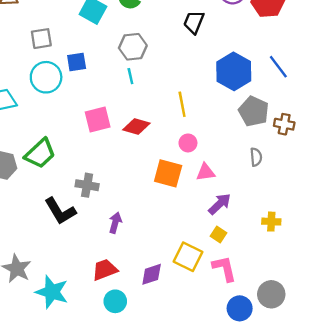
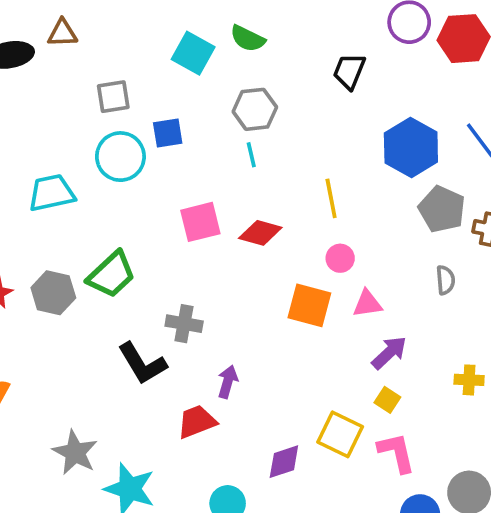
red trapezoid: (105, 270) -> (197, 422), moved

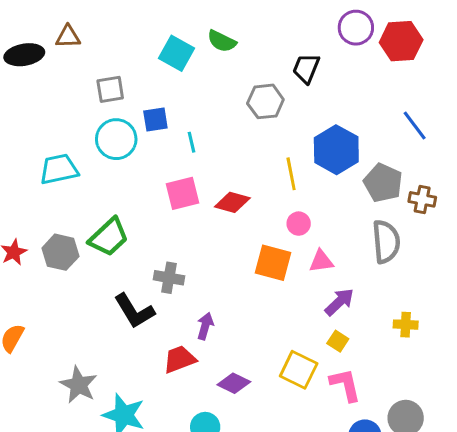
gray hexagon: (255, 109) -> (265, 101), moved
blue hexagon: (411, 147) -> (336, 150), moved
cyan line: (251, 155) -> (192, 142), moved
gray semicircle: (445, 280) -> (386, 242), size x1.8
purple diamond: (284, 462) -> (234, 383), moved, turned 44

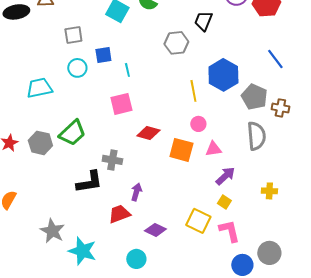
cyan circle: (116, 139) -> (77, 68), size x0.7
red diamond: (232, 202) -> (148, 133), moved
black L-shape: (134, 311) -> (89, 182), turned -68

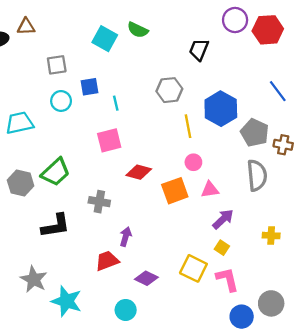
gray hexagon: (176, 43) -> (169, 90), moved
orange square: (181, 150) -> (175, 191), turned -35
black L-shape: (89, 182) -> (56, 226), moved

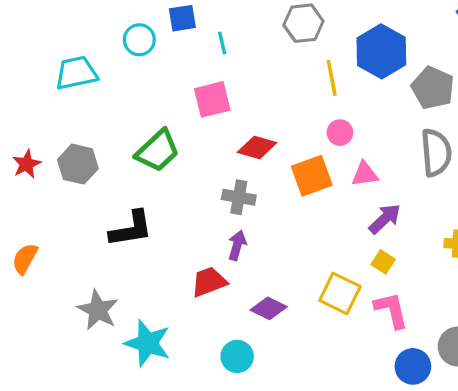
green trapezoid: (56, 172) -> (158, 151), moved
gray cross: (99, 202) -> (239, 197), moved

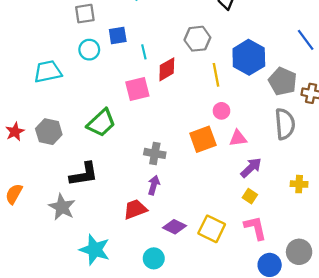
red diamond: (257, 148) -> (167, 69), moved, turned -45
yellow square: (340, 293) -> (212, 229), moved
gray star: (98, 310) -> (62, 207), moved

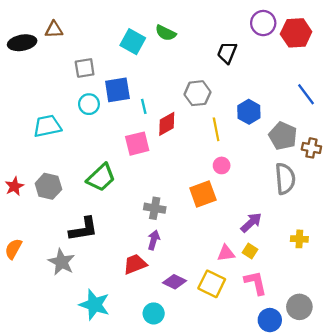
blue square: (118, 35) -> (117, 90), size x1.4
blue hexagon: (249, 57) -> (249, 112), size x0.7
pink triangle: (238, 138) -> (226, 253), moved

